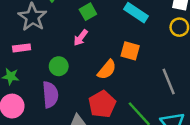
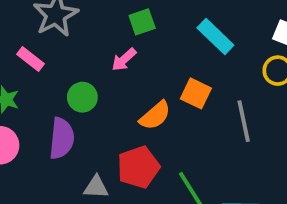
pink rectangle: (22, 48) -> (31, 59), turned 35
gray line: (169, 81) -> (244, 121), moved

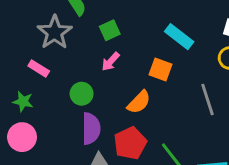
green square: (142, 22) -> (110, 30), moved
orange square: (196, 93) -> (161, 69), moved
purple semicircle: (62, 138) -> (91, 129), moved

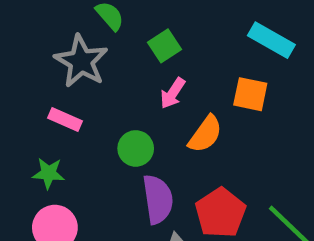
orange semicircle: (139, 102) -> (205, 134), moved

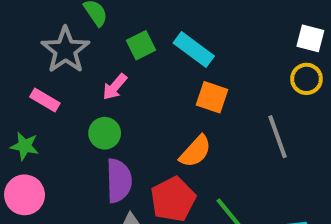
cyan rectangle: (271, 40) -> (194, 50), moved
pink arrow: (173, 93) -> (115, 87), moved
orange semicircle: (205, 134) -> (195, 151), moved

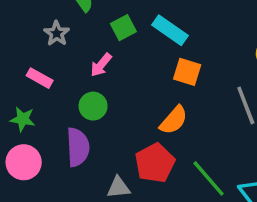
gray star: (65, 50) -> (57, 33), size x0.6
purple semicircle: (119, 181) -> (78, 147), moved

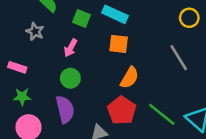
green square: (123, 28) -> (82, 19), turned -30
orange square: (187, 72) -> (119, 44), moved
pink rectangle: (40, 78) -> (17, 67), moved

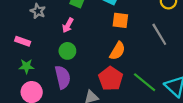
orange square: (119, 44) -> (120, 20), moved

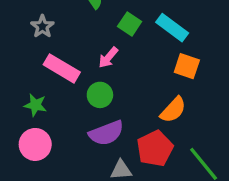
gray star: (38, 11) -> (42, 26), moved
pink rectangle: (23, 41) -> (62, 68), moved, size x1.5
purple semicircle: (63, 77) -> (106, 133), moved, turned 70

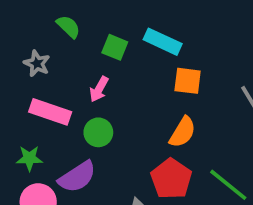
gray star: (42, 26) -> (37, 63), moved
purple semicircle: (106, 133) -> (77, 177), moved

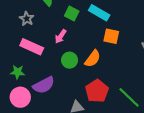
green circle: (98, 132) -> (70, 60), moved
orange semicircle: (183, 132) -> (93, 59), moved

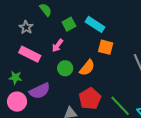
green square: (72, 14) -> (69, 24), turned 32

